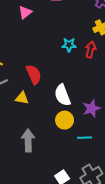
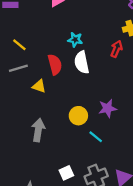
cyan star: (69, 45) -> (75, 40), moved
white semicircle: (63, 95) -> (82, 62), moved
cyan line: (85, 138) -> (96, 137), turned 32

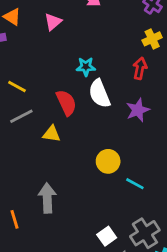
purple star: (108, 108) -> (138, 110), moved
gray arrow: (38, 130) -> (47, 198), moved

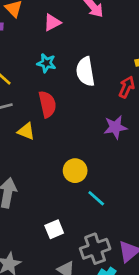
cyan star: (86, 67) -> (46, 63), moved
white semicircle: (99, 94) -> (85, 72), moved
white square: (107, 236) -> (54, 229), moved

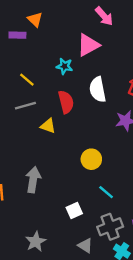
pink triangle: (52, 23) -> (88, 45), moved, size x1.5
white semicircle: (85, 72) -> (98, 89), moved
cyan line: (96, 198) -> (106, 192), moved

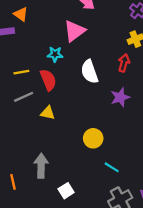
yellow line: (27, 80) -> (21, 72), turned -42
red semicircle: (66, 102) -> (48, 80), moved
white square: (74, 210) -> (66, 191), moved

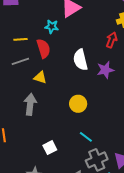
white semicircle: (89, 72) -> (80, 60), moved
gray arrow: (41, 166) -> (30, 104), moved
cyan line: (112, 167) -> (86, 137), moved

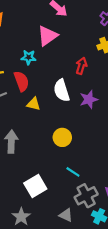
red arrow: (112, 40) -> (81, 66), moved
yellow triangle: (40, 77) -> (34, 104), moved
white square: (50, 148) -> (35, 186), size x1.5

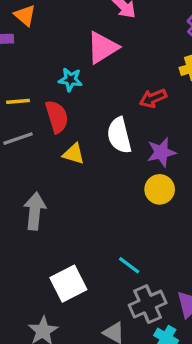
red arrow: (81, 66) -> (153, 98), turned -133
yellow circle: (62, 137) -> (160, 189), moved

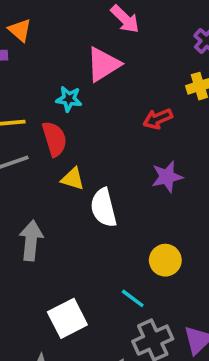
white semicircle: (119, 135) -> (104, 208), moved
yellow circle: (160, 189) -> (165, 260), moved

